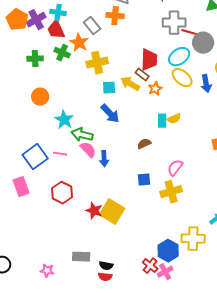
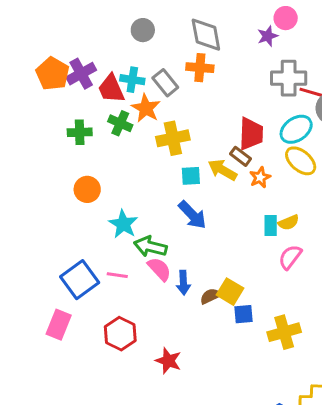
cyan cross: (58, 13) -> (132, 80), moved
brown semicircle: (144, 144) -> (210, 296), moved
pink semicircle: (175, 168) -> (290, 257), moved
pink rectangle: (21, 187) -> (59, 325), turned 42
yellow square: (112, 212) -> (230, 292), moved, size x0.7

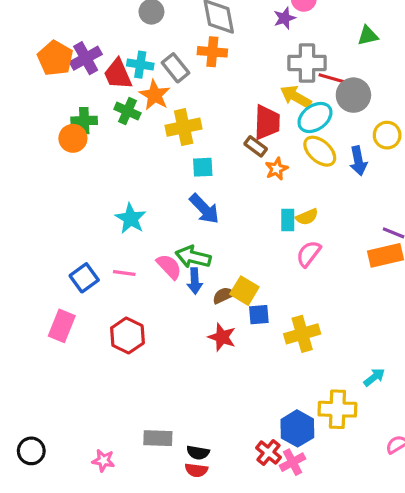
yellow arrow: (222, 170) -> (296, 97), moved
orange circle: (87, 189) -> (73, 138), moved
green arrow: (150, 247) -> (193, 257), moved
blue square: (80, 280) -> (84, 278), size x0.7
red star: (168, 361) -> (222, 337), moved

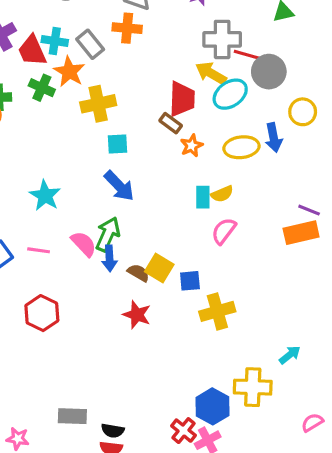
yellow ellipse: (320, 151) -> (241, 147), moved, turned -48
green arrow: (193, 257) -> (108, 234), turned 100
brown semicircle: (224, 295) -> (138, 273), turned 55
blue square: (259, 315) -> (190, 281), moved

